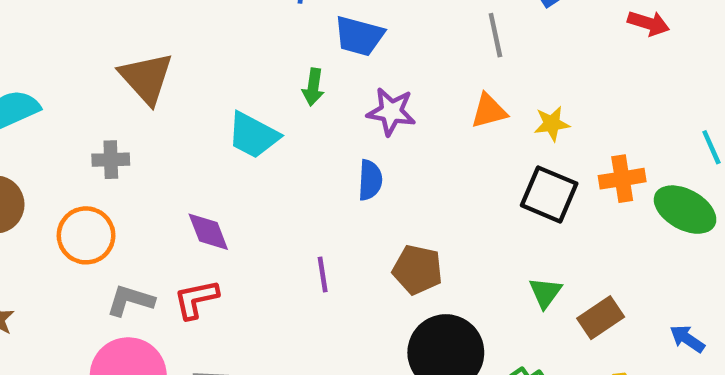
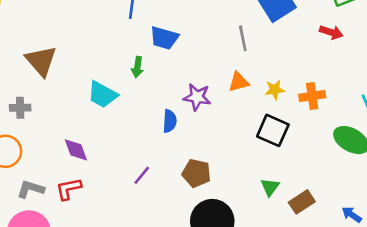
purple star: (391, 112) -> (197, 97), moved
orange cross: (622, 179) -> (312, 96), moved
purple line: (323, 275) -> (142, 175), turned 48

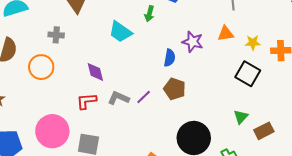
brown pentagon: (196, 173) -> (175, 89), moved
gray L-shape: (31, 189) -> (118, 98), moved

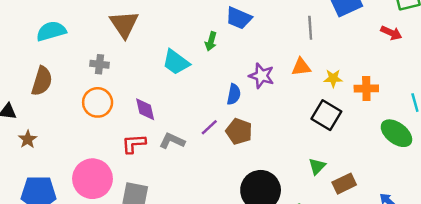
orange circle: (41, 67) -> (98, 102), moved
purple line: (144, 97) -> (209, 127), moved

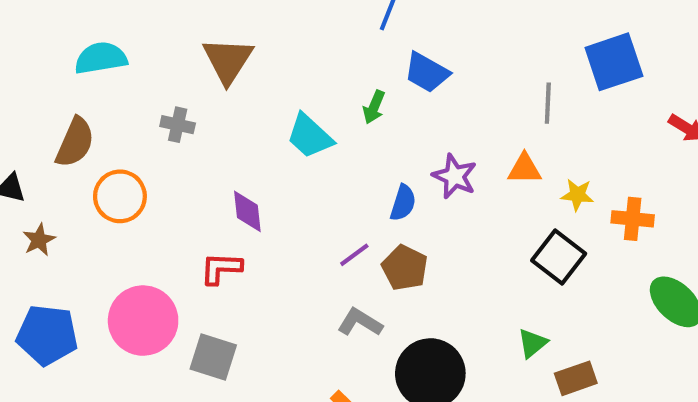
orange circle: (98, 102) -> (120, 196), moved
gray L-shape: (172, 141) -> (360, 322), moved

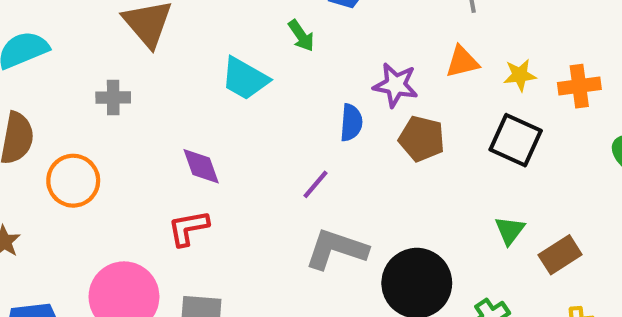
green arrow: (374, 107) -> (301, 36), turned -44
brown pentagon: (405, 268) -> (422, 139), moved
gray L-shape: (360, 322) -> (336, 249), size x1.4

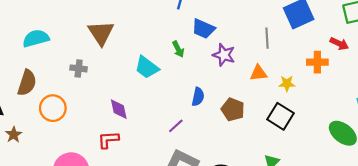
purple star: (396, 85) -> (224, 55), moved
orange cross: (579, 86) -> (317, 62), moved

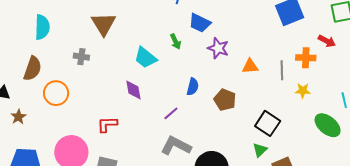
cyan semicircle: (36, 38) -> (42, 27), turned 105
gray line: (267, 38) -> (282, 70), moved
yellow star: (287, 84) -> (303, 91), moved
purple diamond: (119, 109) -> (133, 90), moved
black square: (281, 116) -> (268, 123), moved

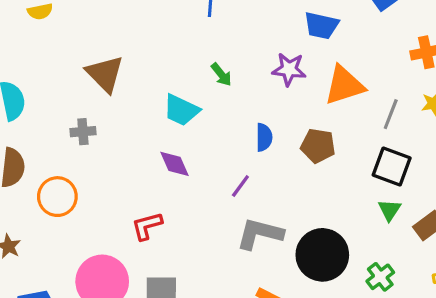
blue trapezoid: (200, 23) -> (321, 26), moved
orange triangle: (250, 66) -> (344, 85), size x1.6
gray line: (282, 70) -> (391, 114), moved, turned 36

